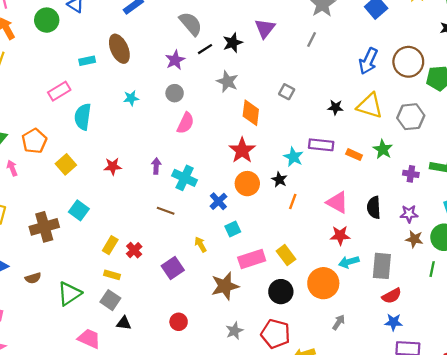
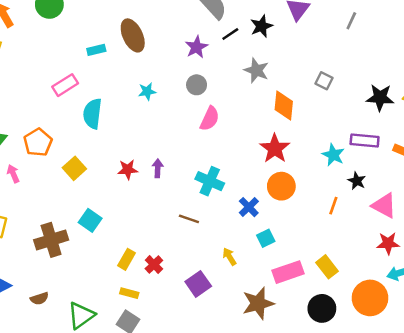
black star: (335, 107) -> (380, 98), size x1.5
purple arrow: (156, 166) -> (158, 168), moved
black star: (279, 180) -> (357, 181), moved

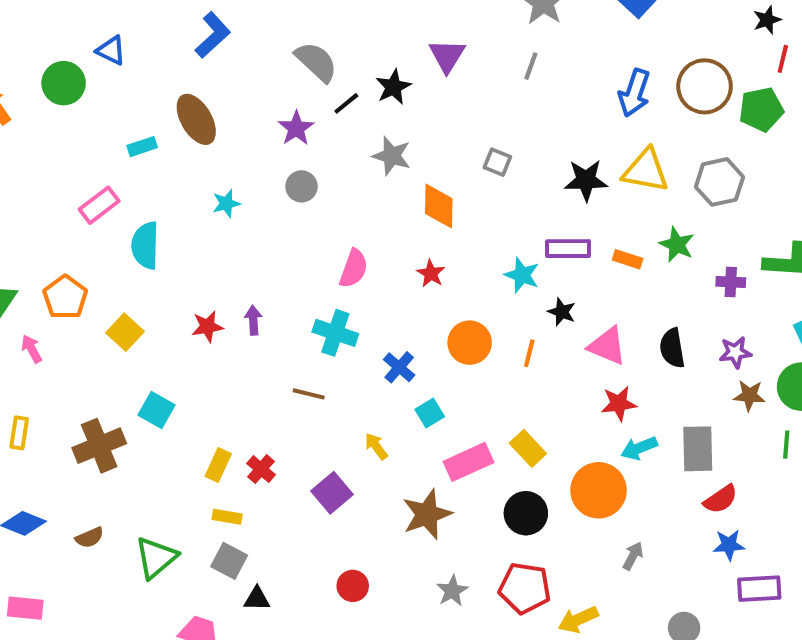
pink semicircle: (210, 119) -> (354, 268), moved
red star: (275, 148) -> (431, 273), size x0.6
orange circle: (281, 186) -> (470, 343), moved

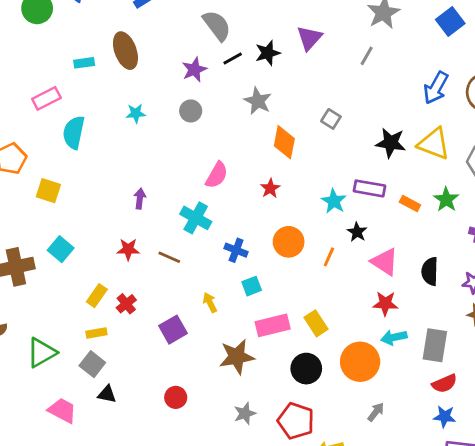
red star: (207, 327) -> (128, 249), moved
yellow square: (125, 332) -> (48, 191), turned -35
blue cross: (399, 367) -> (236, 250), turned -30
yellow rectangle: (227, 517) -> (96, 333), turned -30

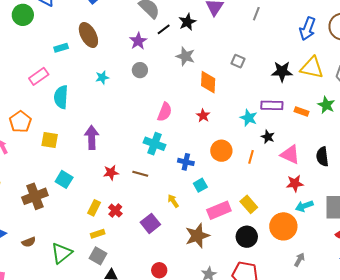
purple arrow: (140, 199) -> (92, 137), moved, size x1.6

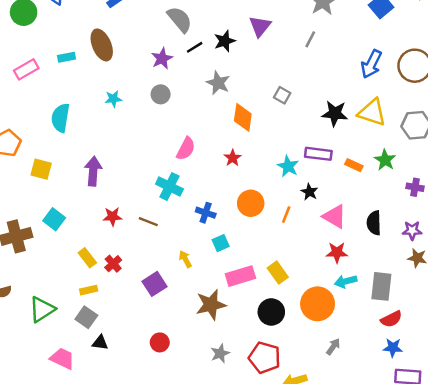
pink rectangle: (39, 76) -> (26, 69), moved
yellow rectangle: (94, 208) -> (87, 258), turned -70

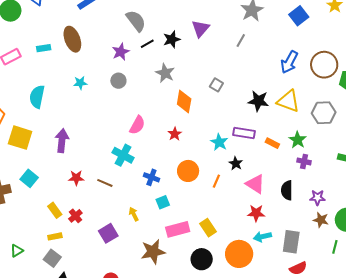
yellow square: (41, 169) -> (20, 138), size x1.4
purple cross: (415, 187) -> (304, 161), moved
green triangle: (42, 309) -> (17, 251), size x0.6

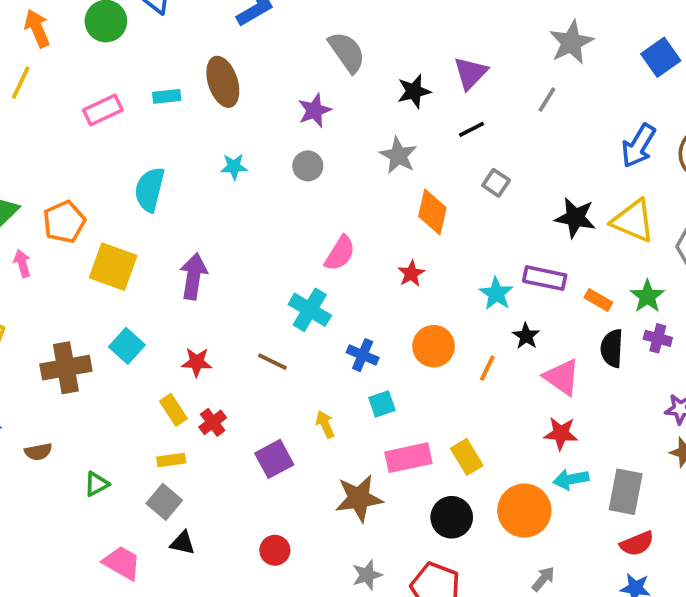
black line: (147, 44) -> (471, 129), moved
red star: (76, 178) -> (197, 362), moved
black semicircle: (287, 190) -> (612, 348), moved

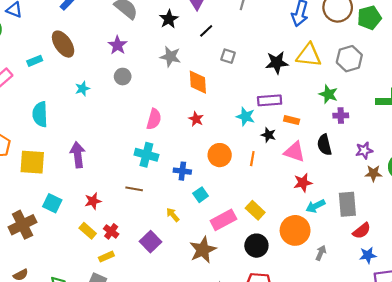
orange rectangle: (598, 300) -> (292, 120), moved
black semicircle: (612, 348) -> (324, 145), moved
yellow rectangle: (171, 460) -> (106, 257), moved
gray arrow: (543, 579) -> (321, 253), moved

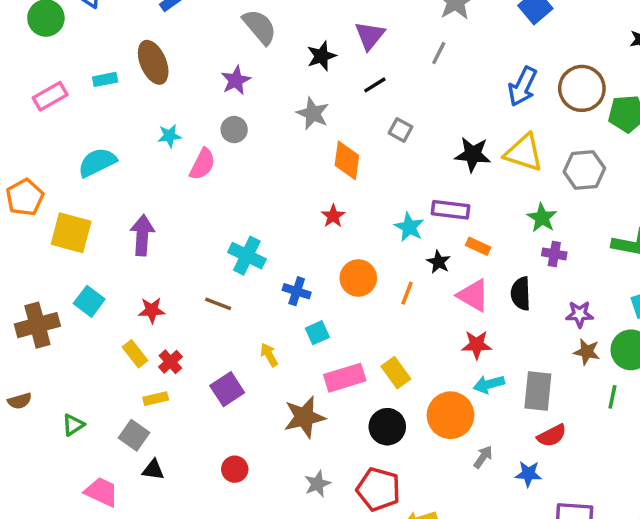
cyan semicircle: (40, 114) -> (97, 162), turned 55
pink semicircle: (154, 119) -> (202, 164), moved
blue star: (368, 255) -> (528, 474), moved

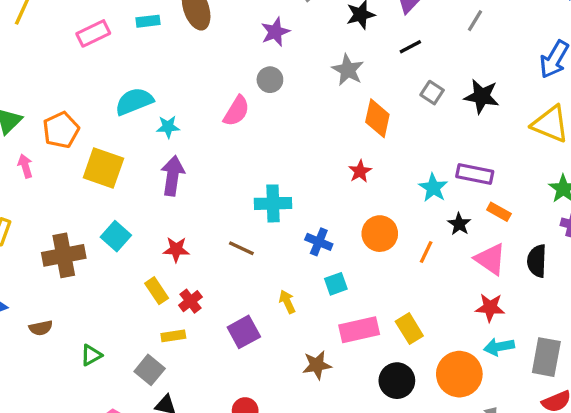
cyan star: (169, 136) -> (168, 127), moved
black star: (473, 154) -> (482, 96), moved
cyan cross: (247, 256) -> (273, 203), turned -32
brown star: (304, 417) -> (317, 365), size x0.7

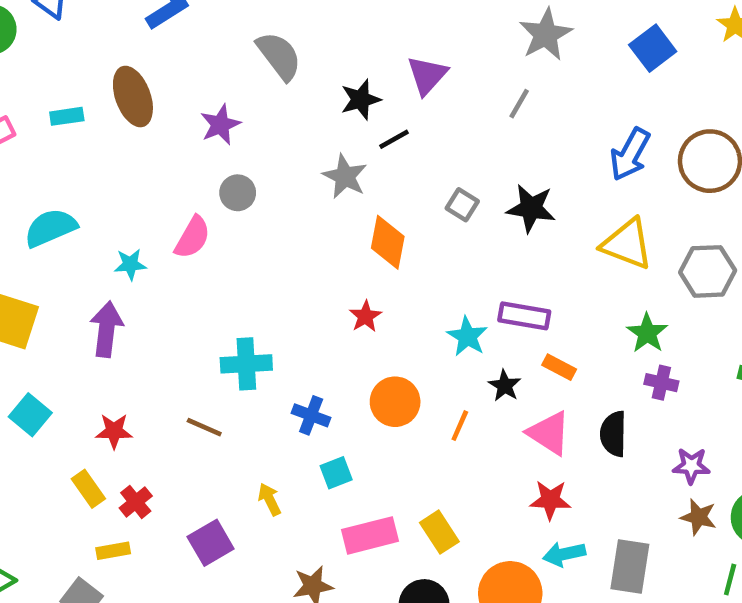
purple star: (275, 32) -> (220, 125), moved
black line: (410, 47) -> (394, 139), moved
cyan star: (168, 127) -> (130, 264), moved

